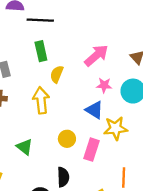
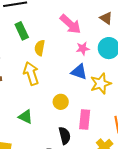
pink arrow: (96, 55) -> (70, 24), turned 95
pink rectangle: (92, 150) -> (85, 119), moved

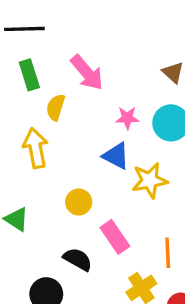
pink arrow: (70, 24) -> (87, 73), moved
pink rectangle: (85, 119) -> (115, 237), turned -48
black semicircle: (65, 136) -> (78, 259), turned -54

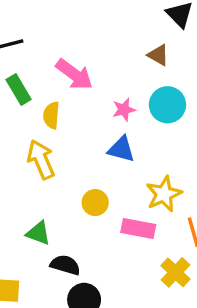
yellow star: (150, 180) -> (164, 194), moved
pink rectangle: (115, 237) -> (138, 228), turned -32
black semicircle: (78, 259) -> (65, 265), moved

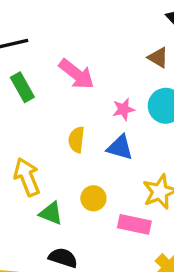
yellow semicircle: (51, 115) -> (76, 140), moved
yellow arrow: (41, 159) -> (27, 177), moved
green triangle: (38, 233) -> (51, 213), moved

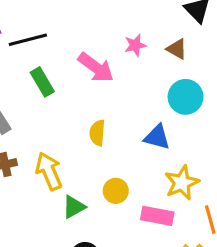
pink star: (124, 109) -> (135, 45), moved
blue triangle: (120, 147) -> (157, 137), moved
green triangle: (51, 213) -> (74, 207), turned -50

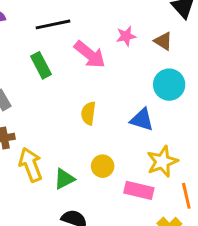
black line: (28, 40) -> (53, 24), moved
yellow arrow: (49, 171) -> (31, 165), moved

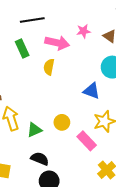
pink arrow: (90, 54) -> (57, 43), turned -30
yellow semicircle: (88, 113) -> (49, 67), moved
pink rectangle: (139, 190) -> (87, 141), turned 30

